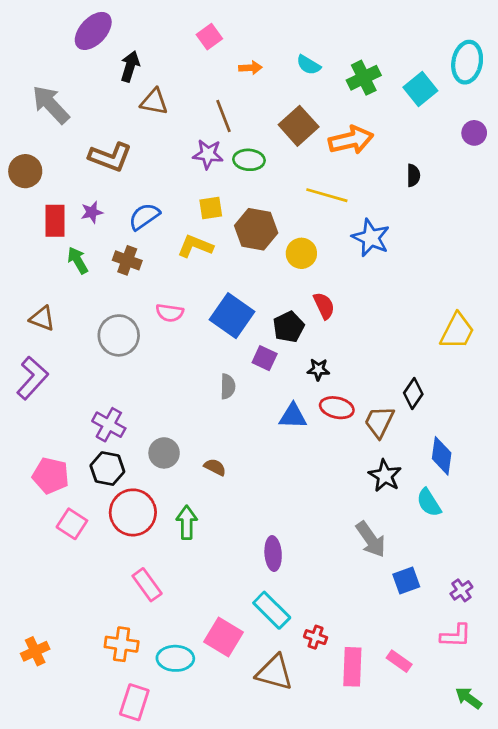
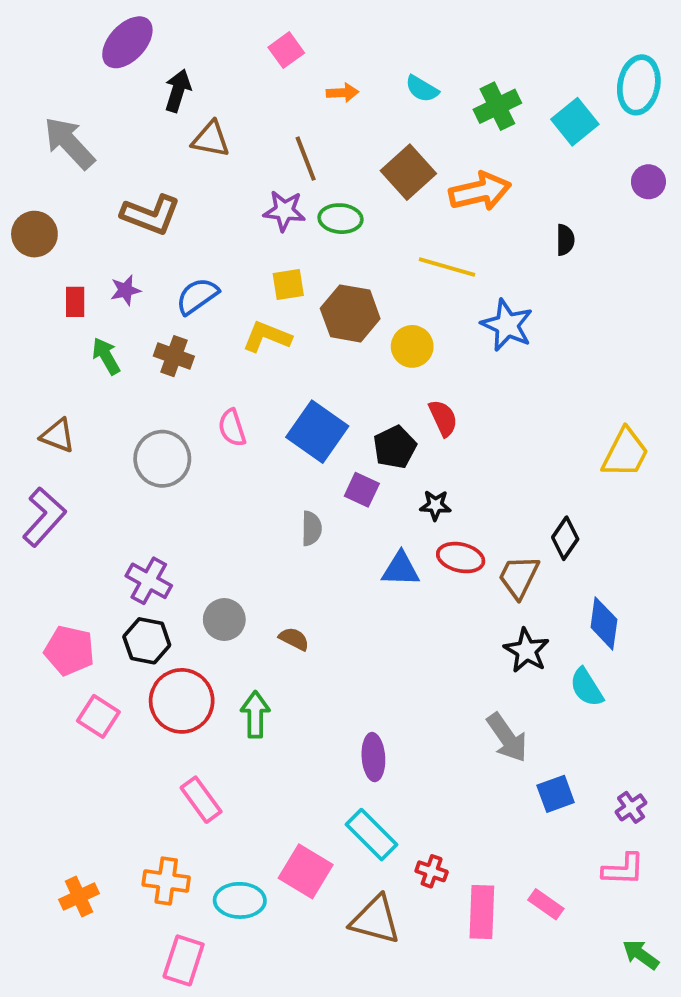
red rectangle: (55, 221) -> (75, 302), size x0.7
pink semicircle: (170, 313) -> (232, 428), turned 64
orange cross: (35, 651) -> (79, 897), moved

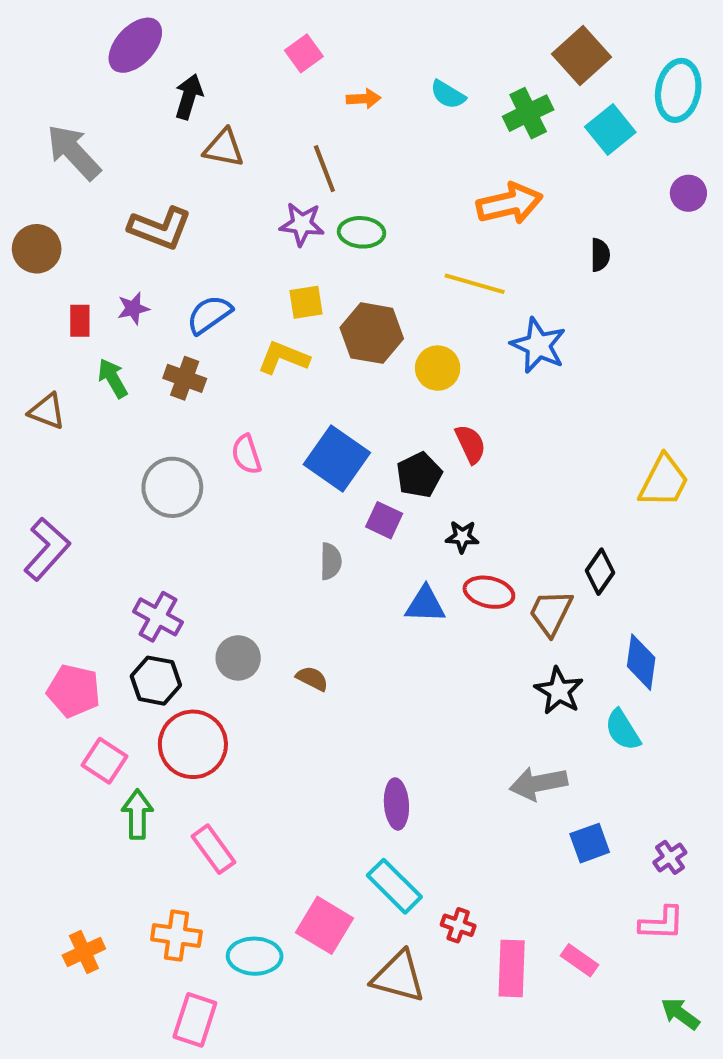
brown square: (408, 172) -> (582, 55), moved
brown triangle: (58, 436) -> (47, 411), moved
green arrow: (255, 714) -> (137, 814), moved
gray arrow: (507, 738) -> (538, 783), turned 114

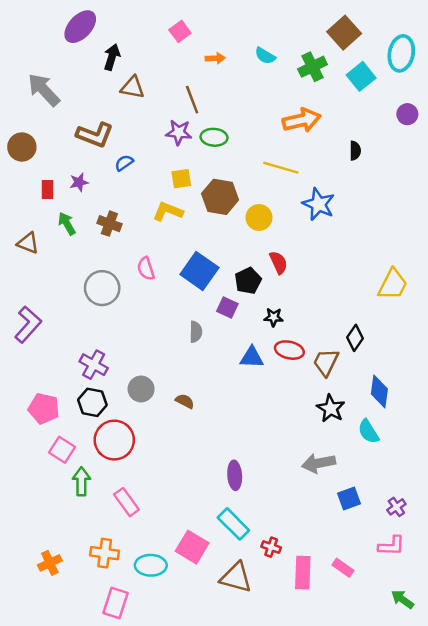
blue semicircle: (209, 315) -> (124, 163), moved, size x0.7

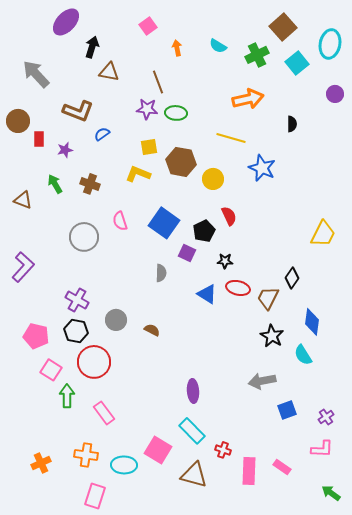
orange arrow: (215, 58) -> (177, 48), turned -98
red rectangle: (47, 190) -> (39, 139), moved
blue triangle: (252, 357) -> (207, 294), turned 30

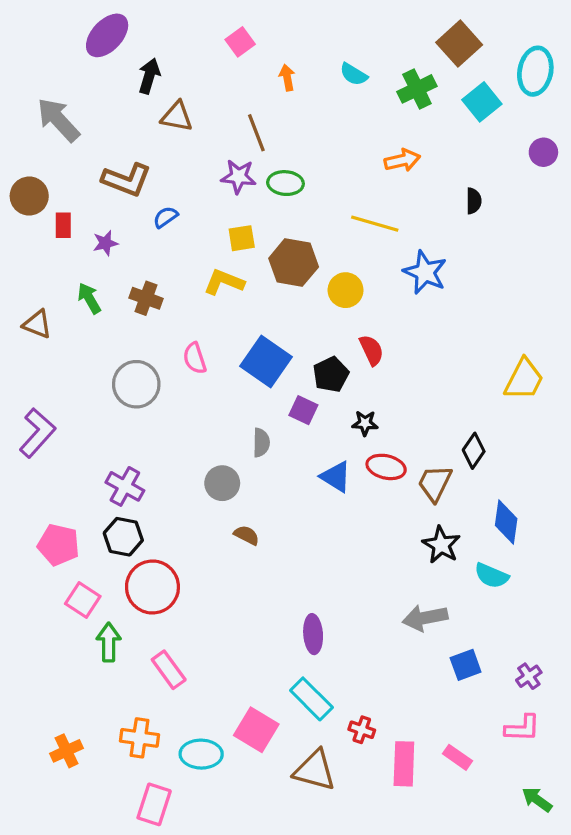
orange arrow: (248, 99) -> (402, 160), size x0.7
gray circle: (116, 320) -> (222, 483), moved
cyan semicircle: (303, 355) -> (492, 576), turned -35

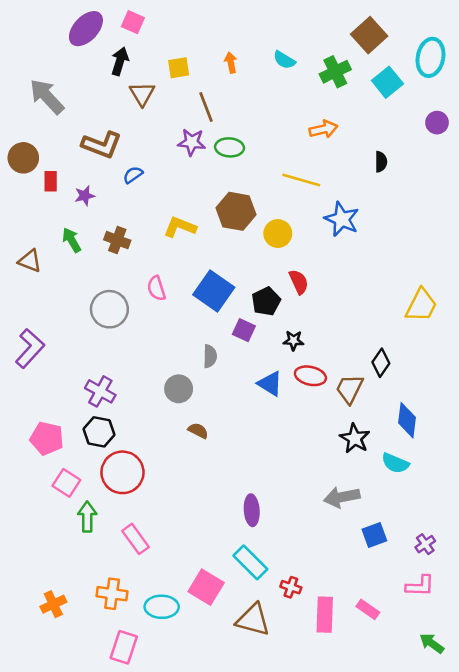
pink square: (240, 42) -> (133, 22), moved, turned -30
brown triangle: (177, 117) -> (142, 94), turned 48
yellow square: (242, 238) -> (179, 68), moved

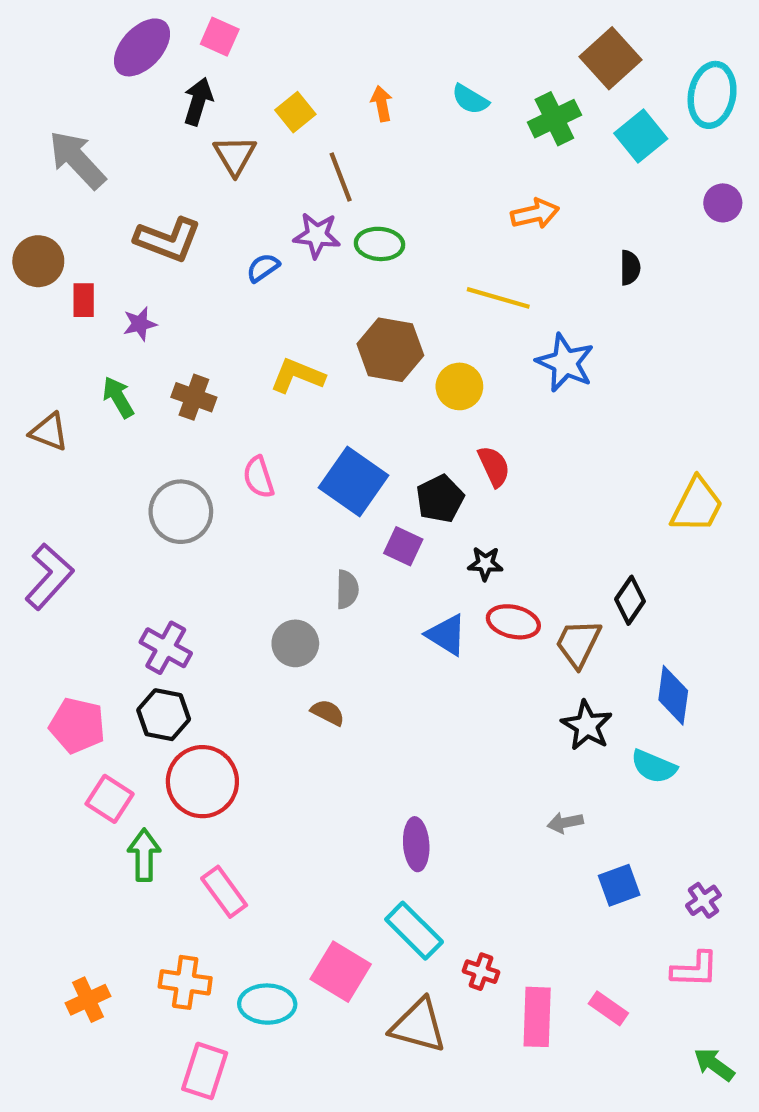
yellow square: (179, 68) -> (295, 112), turned -30
blue semicircle: (133, 175) -> (263, 268), moved
gray arrow: (342, 497) -> (565, 823), size x0.6

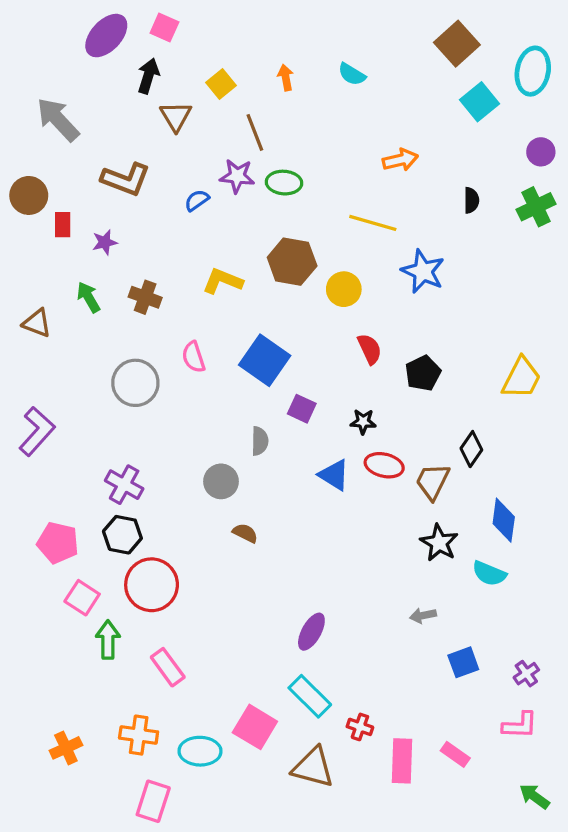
green cross: (554, 119) -> (536, 207), moved
black pentagon: (440, 499) -> (423, 373), moved
purple ellipse: (416, 844) -> (311, 632), turned 33

